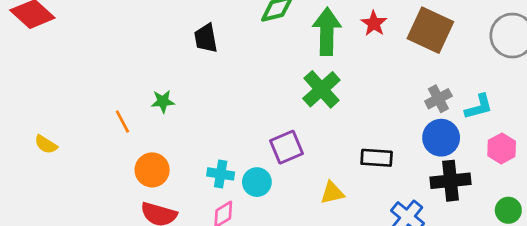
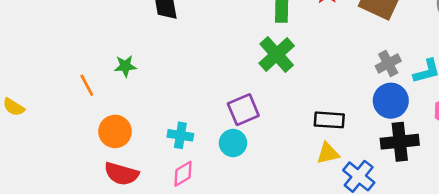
cyan circle: (257, 182) -> (233, 143), moved
yellow triangle: (332, 193) -> (328, 153), moved

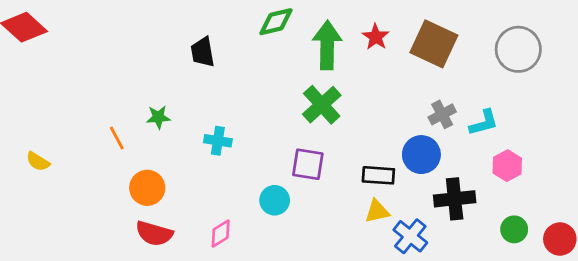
blue circle: (391, 101) -> (421, 155), moved
purple square: (243, 110) -> (308, 164), moved, turned 32
cyan cross: (180, 135) -> (218, 141), moved

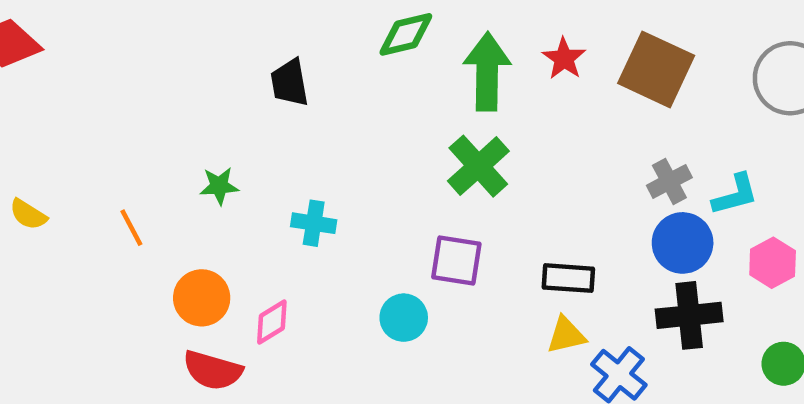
orange line: (117, 138) -> (131, 228), moved
blue circle: (421, 155) -> (683, 243), moved
yellow semicircle: (38, 161) -> (28, 214), moved
pink diamond: (221, 233) -> (272, 322), moved

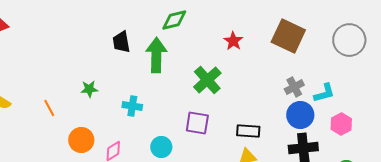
red star: (564, 58) -> (233, 41), moved
green arrow: (487, 72) -> (156, 55), moved
cyan circle: (404, 318) -> (161, 147), moved

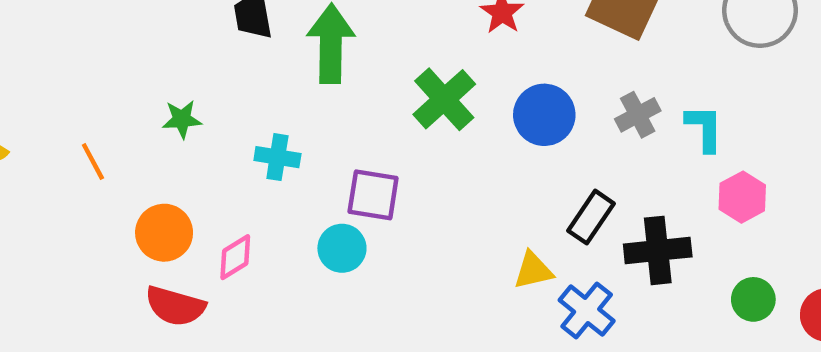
cyan L-shape: (324, 93) -> (704, 128), turned -75
blue circle: (300, 115) -> (544, 115), moved
purple square: (197, 123) -> (373, 195), moved
black rectangle: (248, 131) -> (591, 217), moved, turned -60

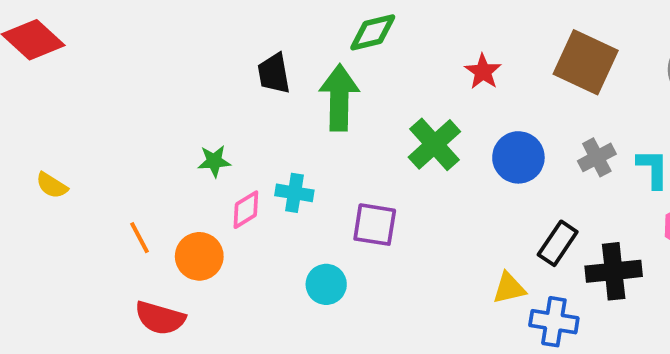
orange line: (93, 162) -> (140, 238), moved
cyan circle: (342, 248) -> (326, 284), moved
pink diamond: (235, 257) -> (246, 210), moved
red semicircle: (175, 306) -> (160, 318), moved
blue cross: (587, 311) -> (554, 322), turned -30

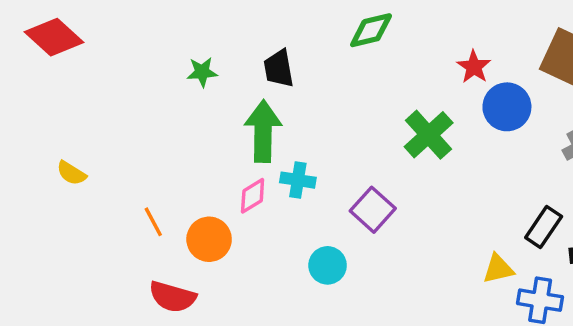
green arrow: (339, 98) -> (263, 131), moved
blue circle: (518, 157) -> (507, 107), moved
green star: (214, 161) -> (202, 72), moved
purple square: (375, 225) -> (373, 210), turned 33

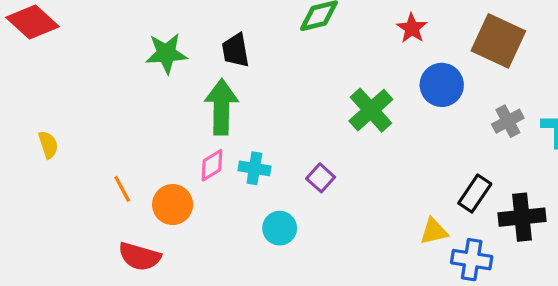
red star: (474, 67) -> (412, 28), moved
green star: (202, 72) -> (166, 53), size x1.5
yellow semicircle: (71, 173) -> (48, 145), turned -140
cyan cross: (298, 180) -> (254, 168), moved
purple square: (373, 210) -> (321, 178), size x0.7

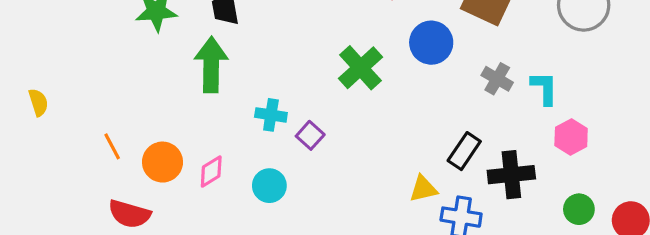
gray cross: (508, 121) -> (497, 79), turned -32
pink diamond: (212, 165) -> (211, 171), moved
cyan cross: (254, 168) -> (271, 115), moved

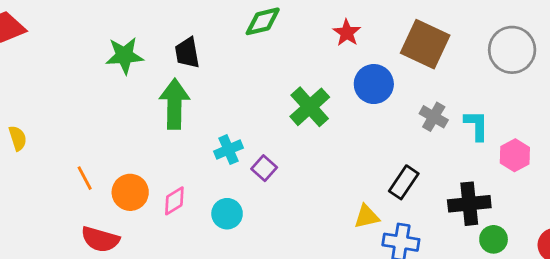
cyan cross: (271, 115) -> (228, 150), turned -32
pink hexagon: (571, 137) -> (515, 155), moved
black cross: (511, 175) -> (469, 204), moved
green circle: (579, 209) -> (494, 239), moved

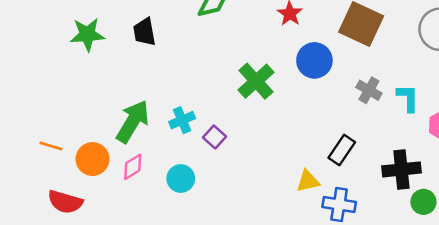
green arrow: (174, 104) -> (133, 121), moved, turned 30
orange line: (85, 178) -> (51, 146), turned -45

